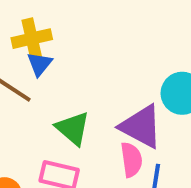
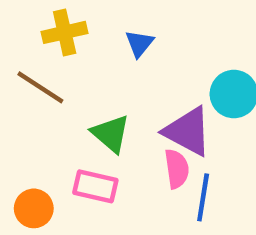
blue triangle: (40, 64) -> (139, 43), moved

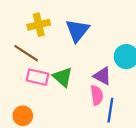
blue triangle: (139, 43) -> (77, 30), size x1.6
purple triangle: (188, 131) -> (102, 76), size x0.7
pink rectangle: (95, 186) -> (38, 77), moved

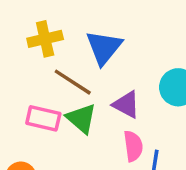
brown line: (26, 53) -> (73, 82), moved
purple triangle: (102, 76) -> (126, 105), moved

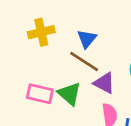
blue triangle: (104, 48) -> (87, 39), size x0.7
brown line: (73, 82) -> (84, 62), moved

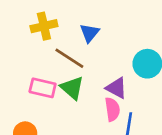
brown line: (84, 62) -> (69, 58), moved
purple triangle: (104, 83) -> (116, 88), moved

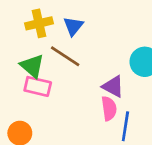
blue triangle: (90, 33) -> (73, 26), moved
green triangle: (72, 88) -> (32, 66), moved

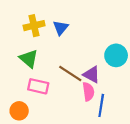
brown line: (65, 56) -> (70, 74), moved
pink rectangle: (38, 86) -> (38, 86), moved

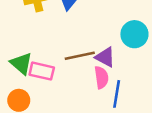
green triangle: (29, 59) -> (21, 63), moved
brown line: (70, 74) -> (80, 56), turned -45

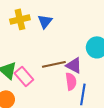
pink rectangle: (42, 71) -> (24, 76), turned 36

